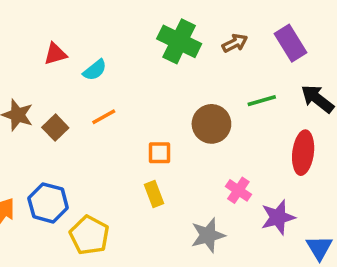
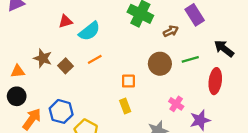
brown arrow: (235, 43) -> (171, 31), moved
purple rectangle: (291, 43) -> (195, 15), moved
cyan semicircle: (95, 70) -> (89, 31), size x1.5
green line: (262, 101) -> (190, 59), moved

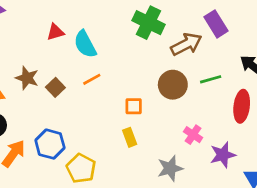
cyan semicircle: (89, 31) -> (85, 44), turned 100
brown arrow: (171, 31) -> (186, 44), size x1.6

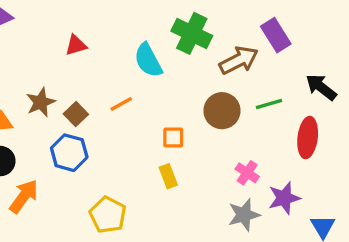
cyan semicircle: (85, 44) -> (148, 60), moved
brown star: (27, 78) -> (41, 102), turned 30
blue hexagon: (50, 144) -> (69, 153), moved
gray star: (170, 168) -> (244, 215), moved

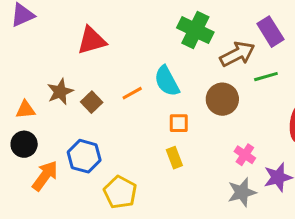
red triangle: (76, 45) -> (92, 41), size x1.5
cyan semicircle: (148, 60) -> (167, 81), moved
green line: (269, 104) -> (266, 77), moved
blue hexagon: (69, 153) -> (84, 156), moved

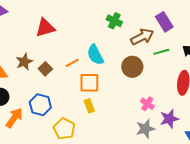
green cross: (195, 30) -> (114, 21), size x0.7
orange square: (179, 123) -> (89, 83), moved, size x1.5
yellow rectangle: (174, 158) -> (89, 106), moved

